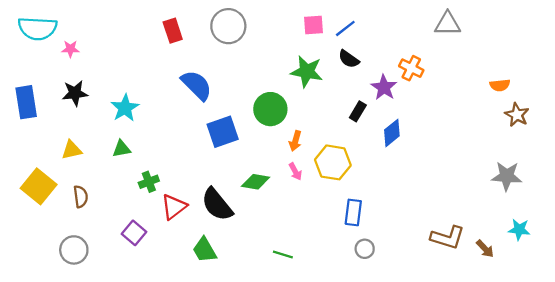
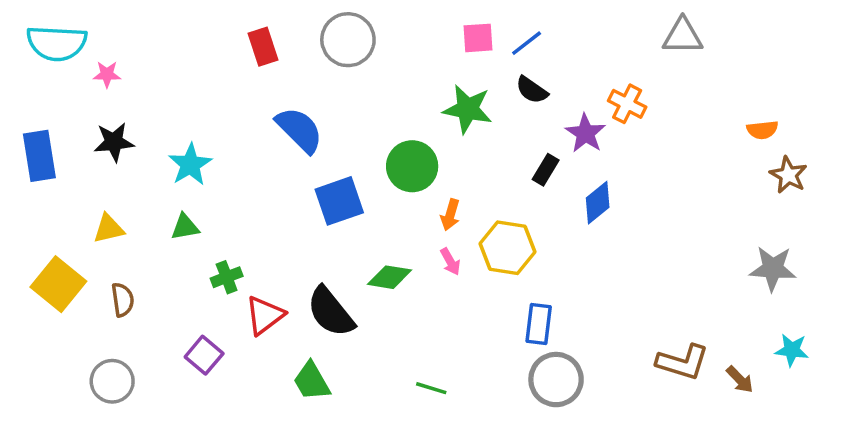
gray circle: (365, 249) -> (556, 380), size x1.8

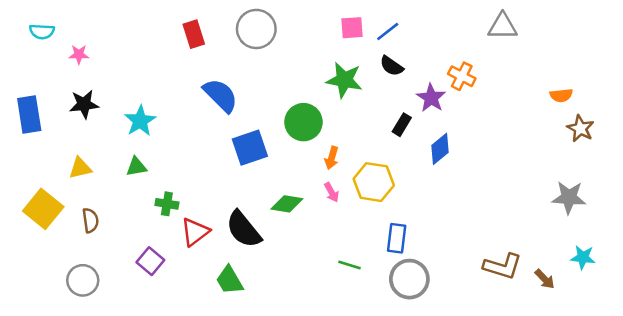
cyan semicircle: (57, 43) -> (42, 32), size x0.6
green cross: (227, 277) -> (167, 204), turned 30
green line: (431, 388) -> (349, 265), moved

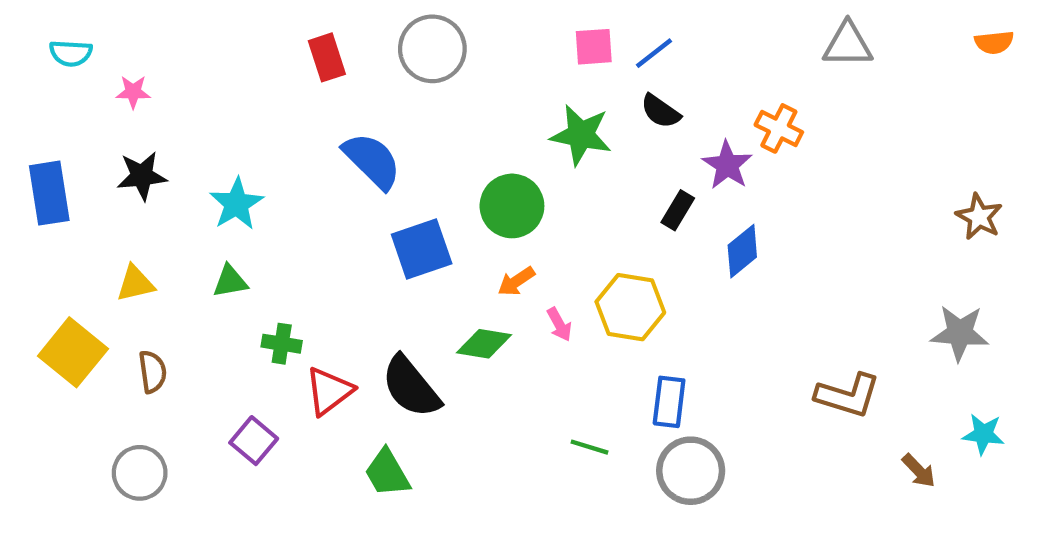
orange semicircle: (561, 95) -> (994, 42), moved
orange arrow: (332, 158) -> (516, 281), moved, turned 40
brown L-shape: (503, 266) -> (848, 395), moved

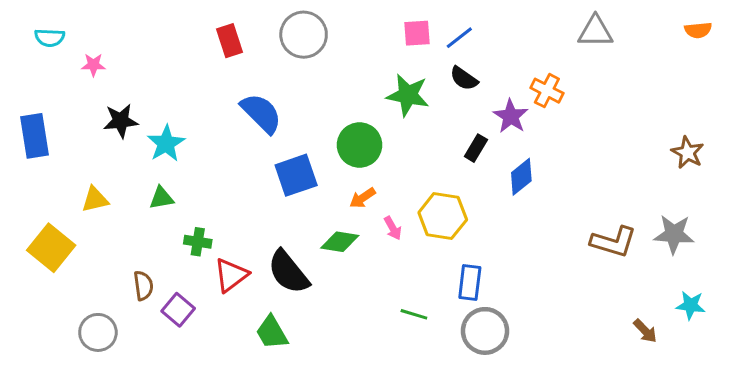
black star: (142, 176) -> (121, 121), moved
brown semicircle: (153, 372) -> (143, 286), moved
brown L-shape: (848, 395) -> (613, 242), moved

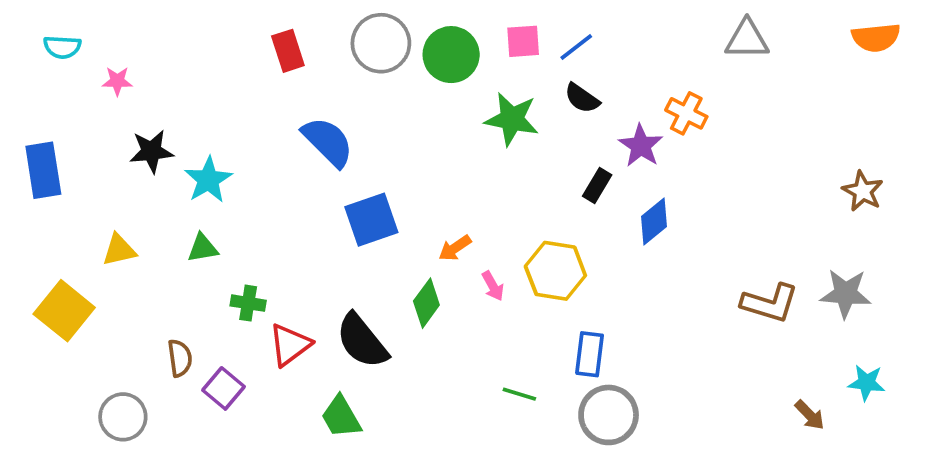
orange semicircle: (698, 30) -> (876, 38), size x1.4
green circle: (360, 145) -> (451, 55), moved
green diamond: (340, 242) -> (426, 303), turned -63

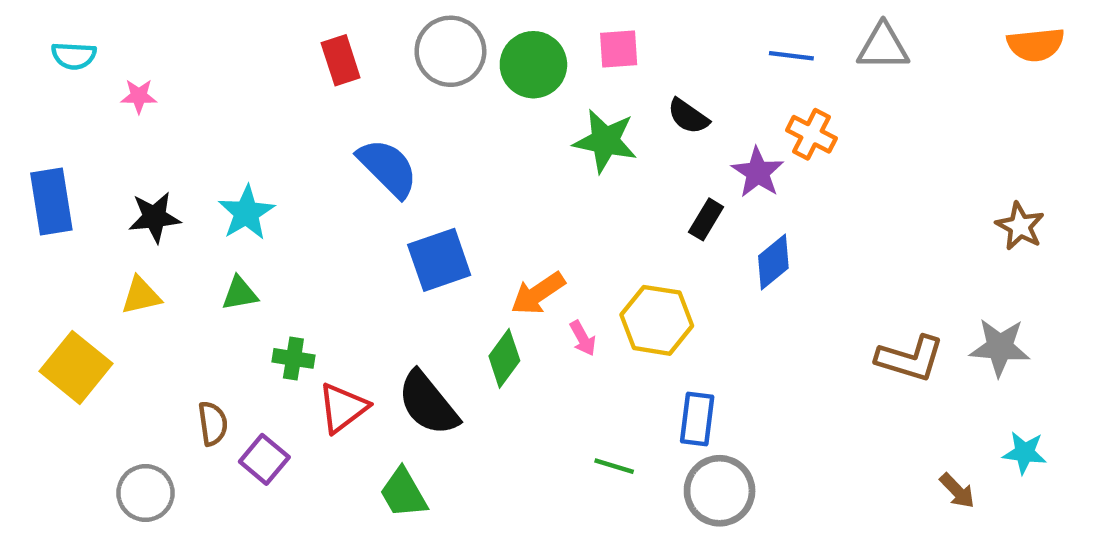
blue line: (576, 47) -> (791, 56), moved, turned 45
black star: (151, 151) -> (154, 217), moved
orange arrow: (455, 248) -> (538, 293), size x1.4

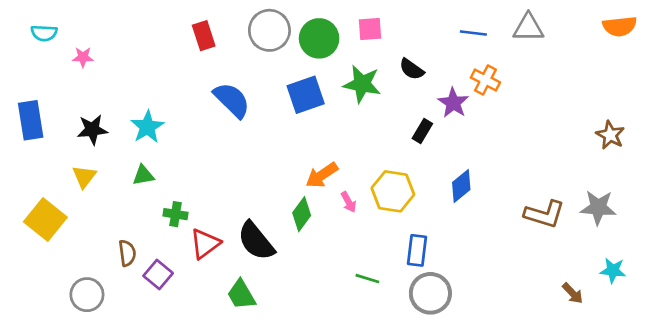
blue square: (439, 260) -> (306, 95), moved
blue diamond: (773, 262) -> (461, 186), moved
yellow triangle: (141, 296) -> (84, 177), turned -40

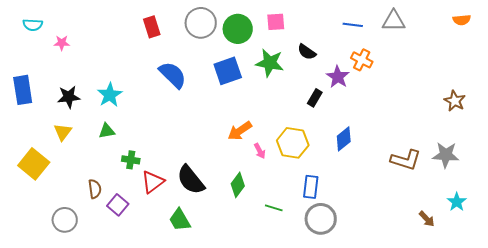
orange semicircle: (620, 26) -> (462, 20), size x0.7
green diamond: (302, 214) -> (238, 185), moved
cyan star: (613, 270) -> (457, 202), turned 30

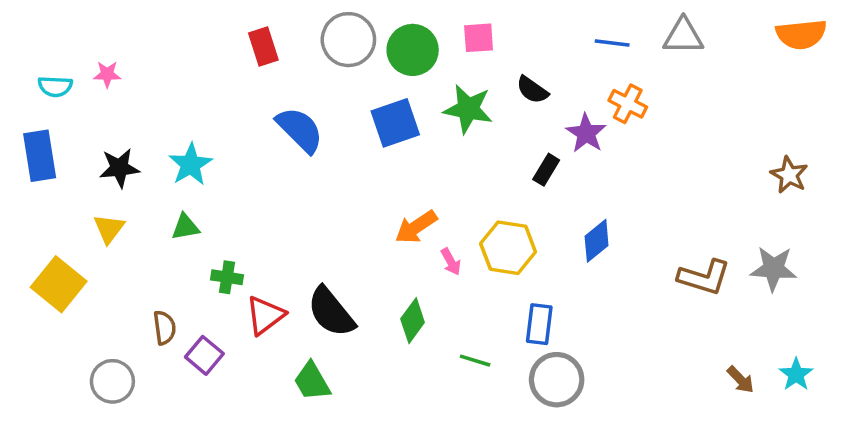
orange semicircle: (462, 20) -> (801, 34), size x1.6
cyan semicircle: (33, 25) -> (55, 86), moved
cyan star: (457, 202) -> (796, 374), moved

